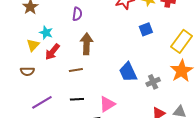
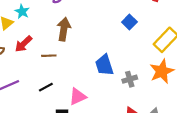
blue square: (146, 29) -> (129, 22), turned -32
red arrow: (52, 52) -> (23, 44), moved
black line: (77, 99) -> (46, 87), turned -32

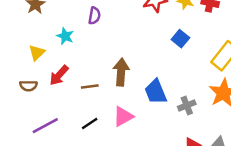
cyan star: (22, 12) -> (65, 36), moved
brown arrow: (64, 29) -> (121, 72), moved
pink triangle: (78, 97) -> (123, 116), moved

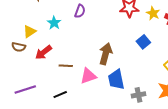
brown arrow: (121, 72) -> (106, 54), moved
brown semicircle: (28, 86) -> (19, 47), moved
pink triangle: (123, 116) -> (88, 76), moved

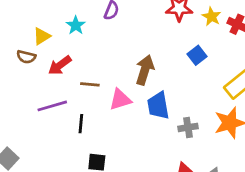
purple line: (25, 90) -> (52, 106), moved
black line: (60, 94) -> (81, 124), turned -64

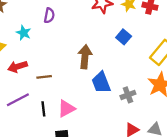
red arrow: (60, 65) -> (17, 67), turned 30
pink triangle: (120, 99) -> (66, 109), moved

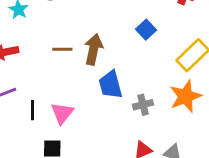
brown line: (44, 77) -> (62, 49), moved
pink triangle: (66, 109) -> (62, 113), turned -30

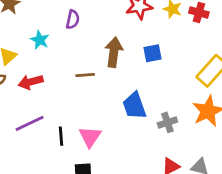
blue square: (146, 30) -> (152, 53), moved, turned 36
brown arrow: (94, 49) -> (114, 52), moved

